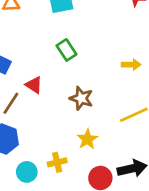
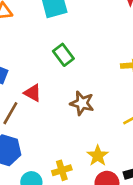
yellow star: (87, 139) -> (98, 156), moved

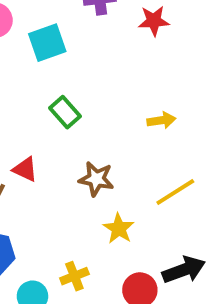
yellow star: (98, 156) -> (119, 229), moved

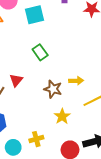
yellow arrow: (161, 120) -> (76, 81), moved
red triangle: (25, 169) -> (16, 80), turned 40

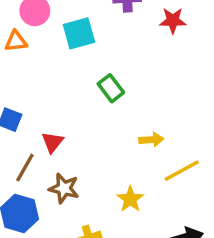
green rectangle: (40, 52) -> (111, 88), moved
brown star: (53, 89) -> (64, 188), moved

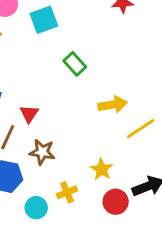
yellow arrow: (151, 140) -> (113, 105), size x1.4
yellow star: (130, 199) -> (102, 169), moved

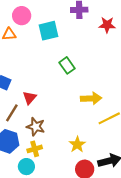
yellow cross: (67, 192) -> (35, 149), moved

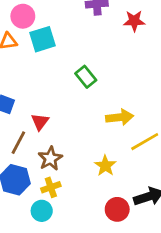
cyan square: (49, 31) -> (43, 39), moved
brown star: (36, 127) -> (50, 158), turned 30
yellow star: (77, 144) -> (105, 166), moved

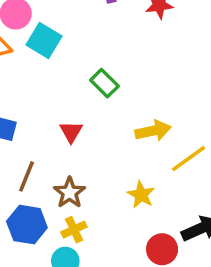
cyan square: (43, 39) -> (44, 40), turned -36
red triangle: (40, 122) -> (71, 132), moved

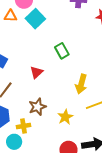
yellow arrow: (153, 131) -> (81, 84), turned 102
brown star: (70, 193) -> (37, 107), moved

